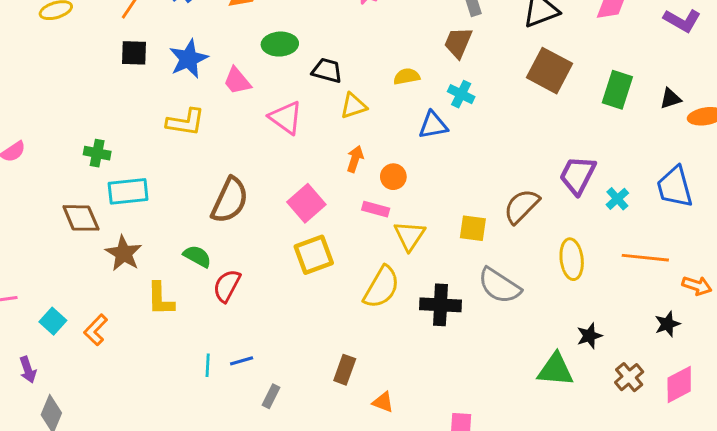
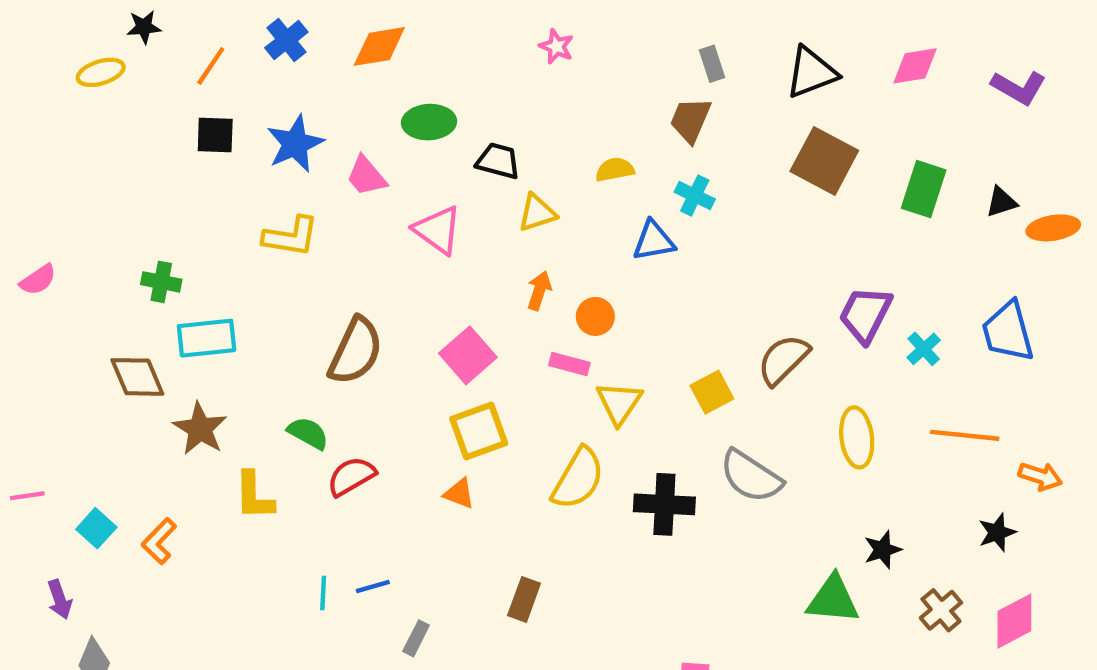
yellow square: (473, 228) -> (712, 392), turned -36
red semicircle: (227, 286) -> (351, 476), turned 32
orange triangle: (383, 402) -> (459, 494), moved

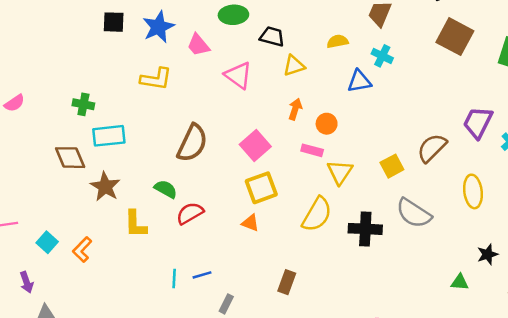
green triangle: (833, 599) -> (460, 282), size x0.6

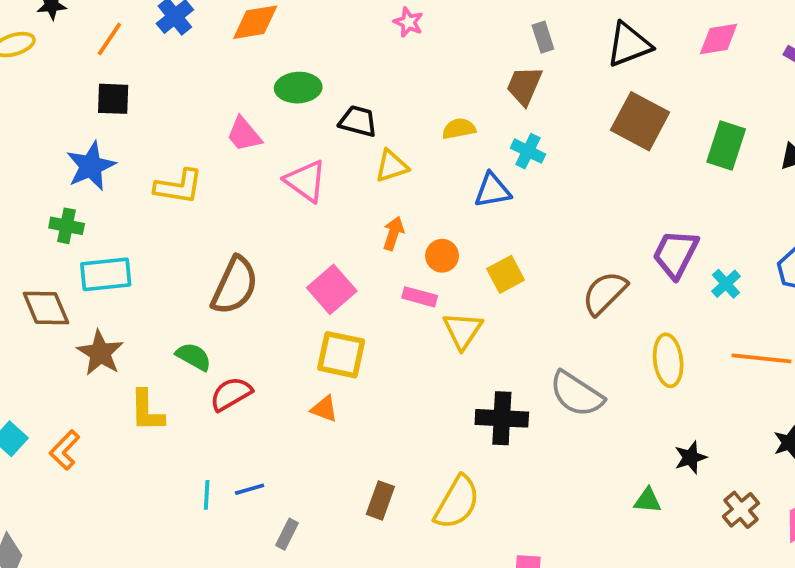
blue star: (158, 27) -> (91, 166), moved
yellow square: (392, 166) -> (506, 274), moved
yellow square: (261, 188) -> (341, 355), turned 32
yellow semicircle: (317, 214) -> (457, 502), moved

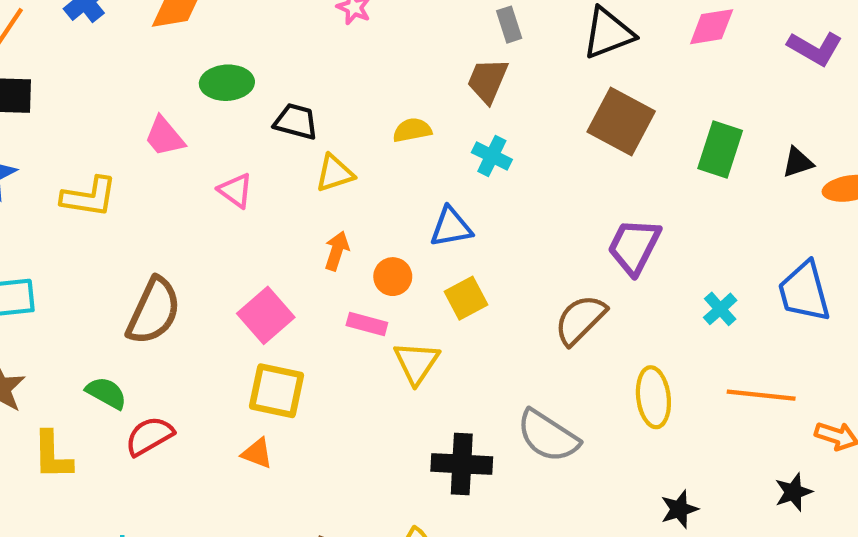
pink triangle: (306, 181) -> (236, 190), size x0.7
blue triangle: (492, 190) -> (451, 227), moved
purple trapezoid: (676, 254) -> (634, 246), moved

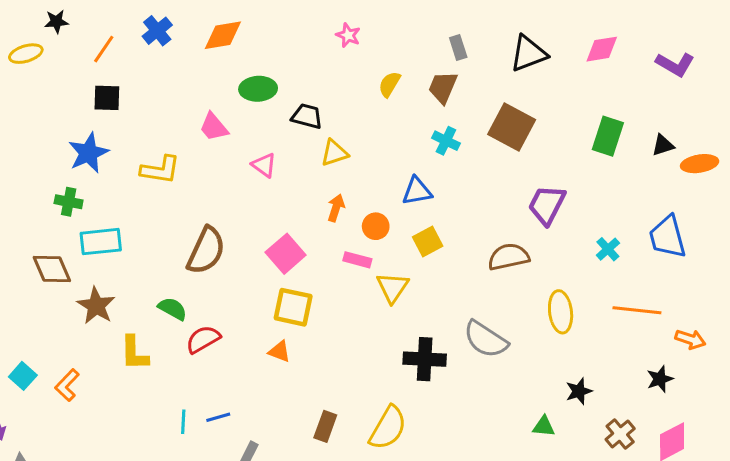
brown square: (621, 122) -> (512, 127), moved
yellow semicircle: (412, 130) -> (389, 84), moved, turned -48
brown semicircle: (580, 320) -> (509, 257), turned 33

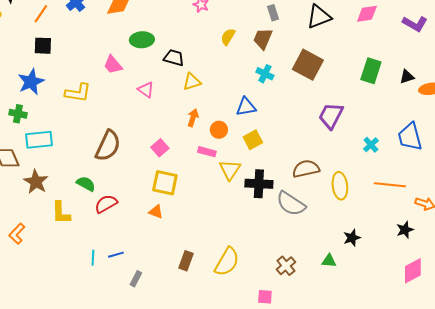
pink square: (286, 254) -> (160, 148), size x0.7
brown semicircle: (509, 257) -> (306, 169), moved
black cross: (425, 359) -> (259, 184), moved
brown cross: (620, 434) -> (286, 266), moved

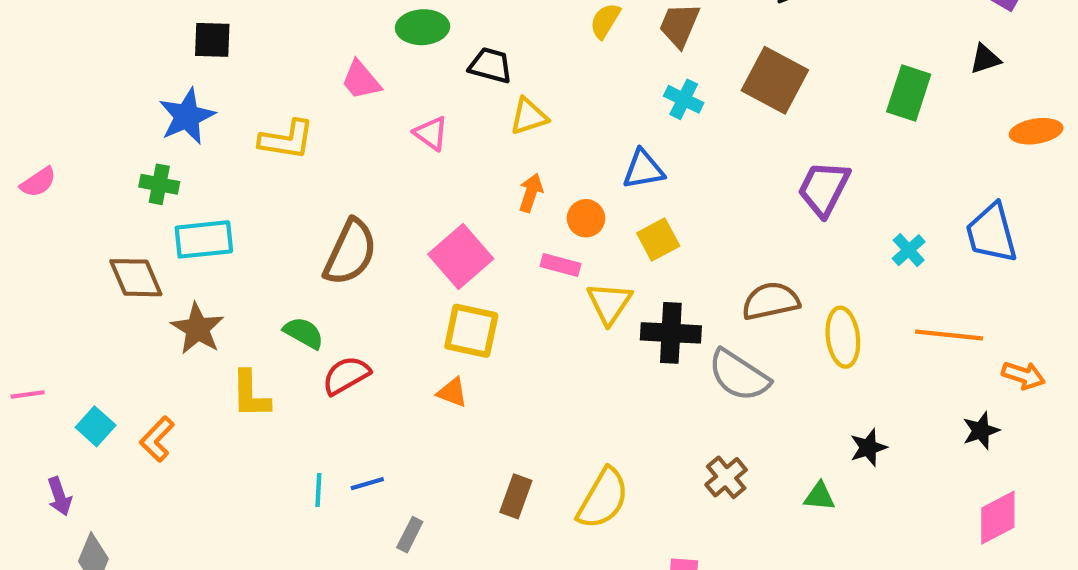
black triangle: (407, 77) -> (985, 59), moved
pink square: (160, 148) -> (461, 256), size x1.6
brown cross: (286, 266) -> (726, 477), moved

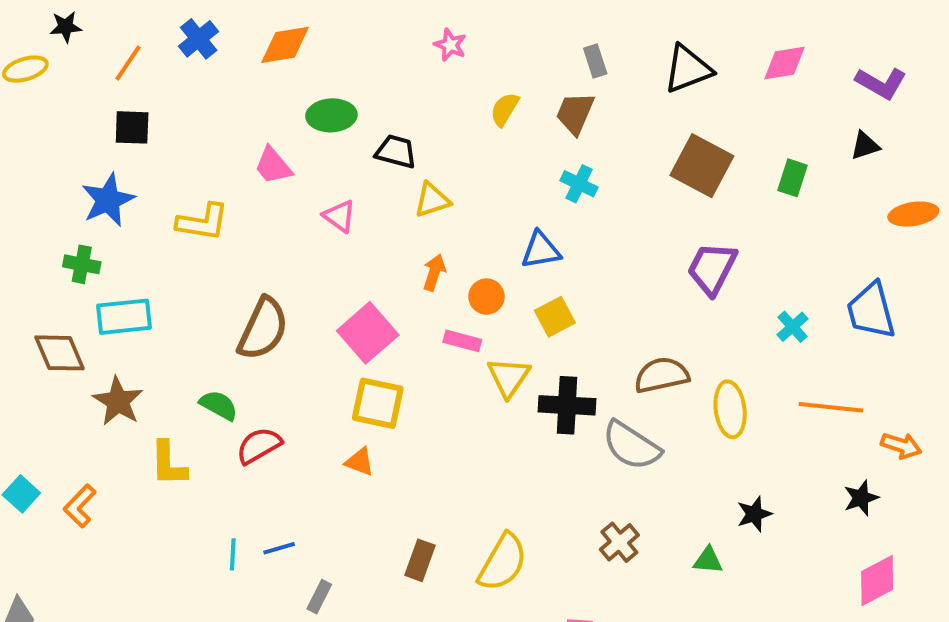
brown square: (775, 80) -> (702, 166), moved
green rectangle: (909, 93) -> (793, 178), size x0.7

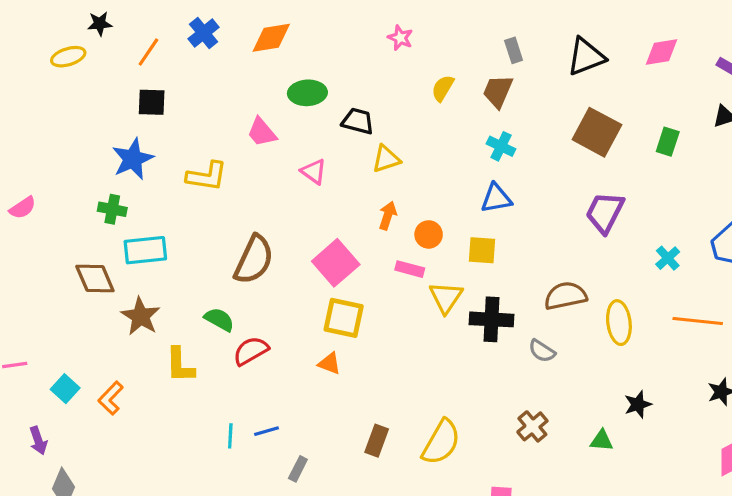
blue triangle: (541, 250) -> (496, 198), moved
yellow square: (555, 317) -> (482, 250), turned 32
gray semicircle: (631, 446) -> (542, 351), size x0.6

